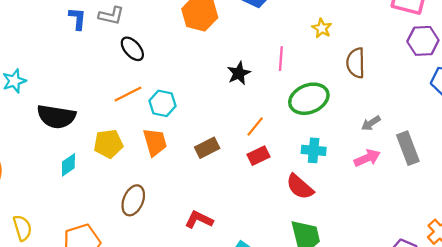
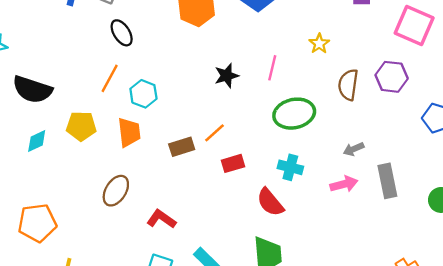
purple hexagon: (423, 41) -> (392, 77), moved
orange line: (128, 94) -> (110, 78), turned -44
orange line: (255, 127) -> (215, 133), moved
brown ellipse: (133, 200) -> (116, 191), moved

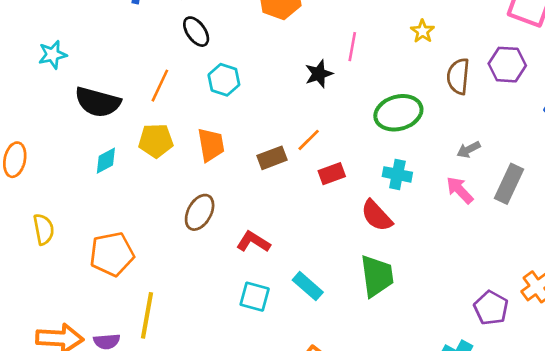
pink line: (272, 68) -> (352, 47), moved
orange line: (110, 78) -> (160, 86), moved
cyan hexagon: (143, 94) -> (224, 80), moved
gray rectangle: (387, 181) -> (509, 184), turned 40
pink arrow: (344, 184) -> (460, 190), turned -116

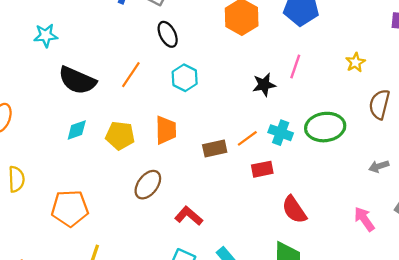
yellow pentagon: (156, 141) -> (120, 136), moved
cyan cross: (397, 174) -> (281, 133), moved
pink arrow: (460, 190) -> (364, 219), moved

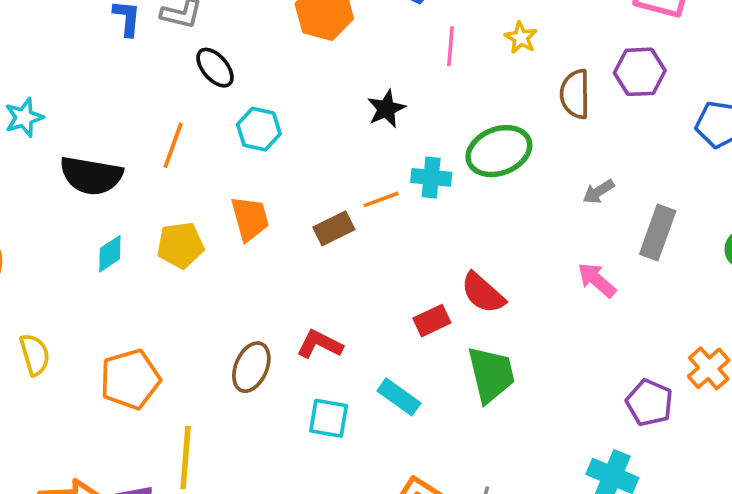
pink line: (295, 66) -> (451, 46), moved
orange line: (247, 138) -> (381, 199), turned 30
red rectangle: (262, 169) -> (432, 321), moved
brown ellipse: (148, 185) -> (251, 367), moved

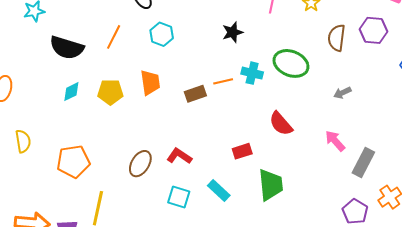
green ellipse: (499, 151) -> (291, 63), turned 36
gray rectangle: (658, 233) -> (363, 162), moved
red semicircle: (483, 293) -> (281, 124), moved

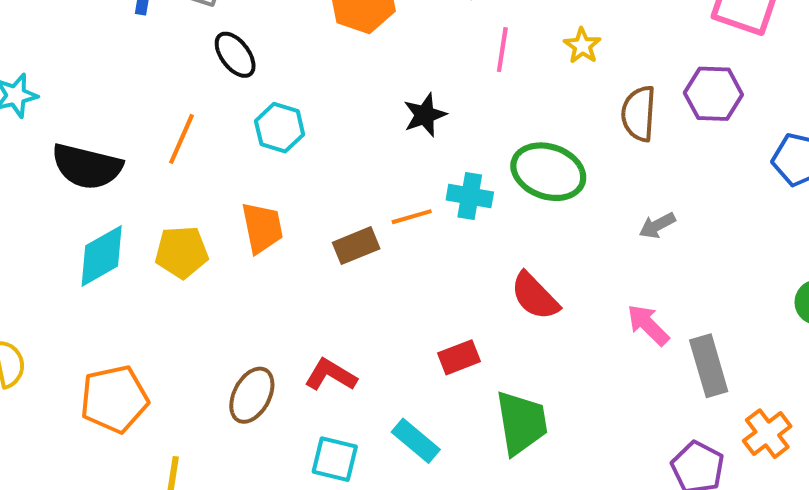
cyan diamond: (71, 92) -> (102, 256), size x1.5
gray rectangle: (363, 162) -> (709, 366), turned -40

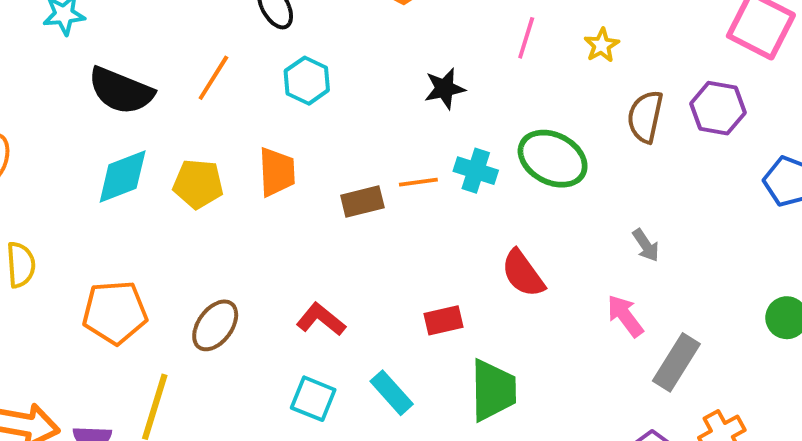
gray arrow: (657, 225) -> (646, 245), moved, turned -104
gray rectangle: (709, 366) -> (676, 362), turned 40
brown ellipse: (252, 395) -> (215, 325), moved

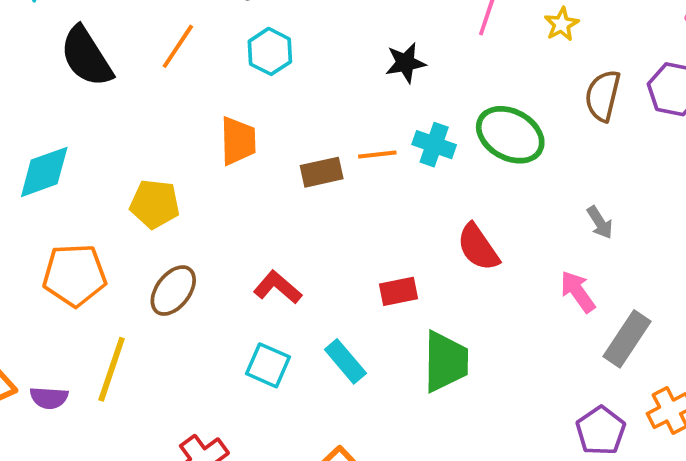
black semicircle: (121, 91) -> (86, 57), turned 34
cyan diamond: (123, 177) -> (44, 172), moved
yellow pentagon: (198, 184) -> (155, 204), moved

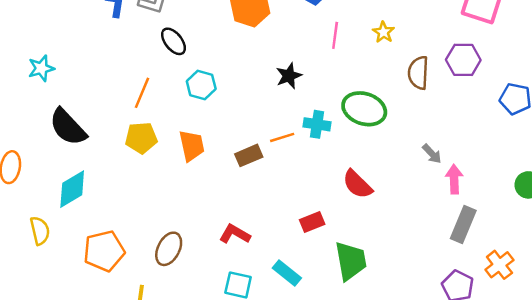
black semicircle: (86, 57) -> (68, 127), moved
yellow pentagon: (155, 204) -> (141, 138), moved
pink arrow: (578, 292) -> (454, 179), moved, turned 44

